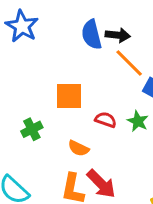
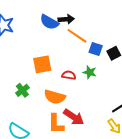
blue semicircle: (92, 35) -> (49, 22), turned -36
orange semicircle: (78, 148) -> (55, 97), size x1.5

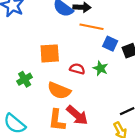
orange line: (77, 36) -> (91, 27), turned -30

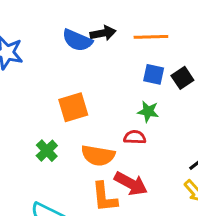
orange line: (91, 27) -> (151, 37), moved
red semicircle: (77, 69) -> (135, 137), moved

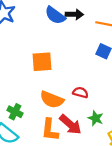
green star: (148, 111) -> (96, 118), moved
green cross: (47, 151) -> (15, 112), moved, turned -32

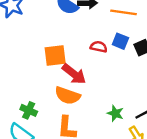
red semicircle: (80, 92) -> (99, 47), moved
red arrow: (70, 124) -> (74, 74), moved

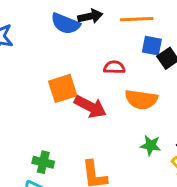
blue square: (120, 41) -> (152, 46), moved
orange semicircle: (68, 96) -> (141, 99), moved

